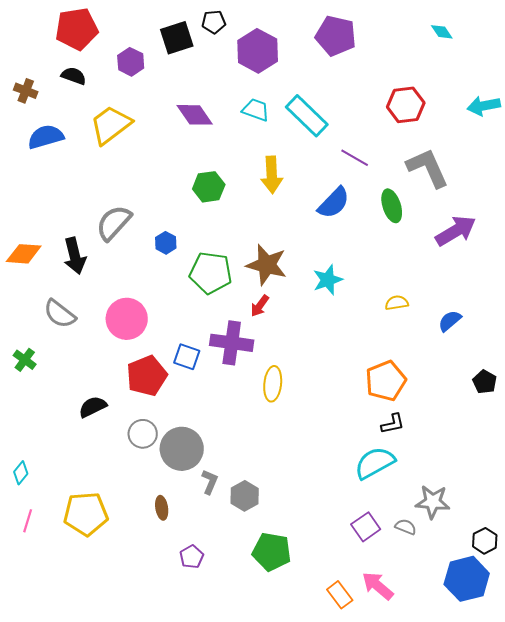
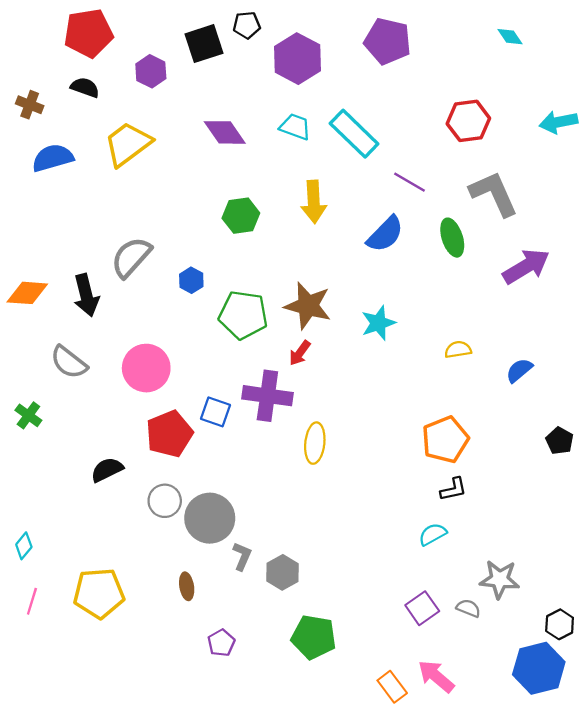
cyan semicircle: (375, 463) -> (433, 534), size x0.6

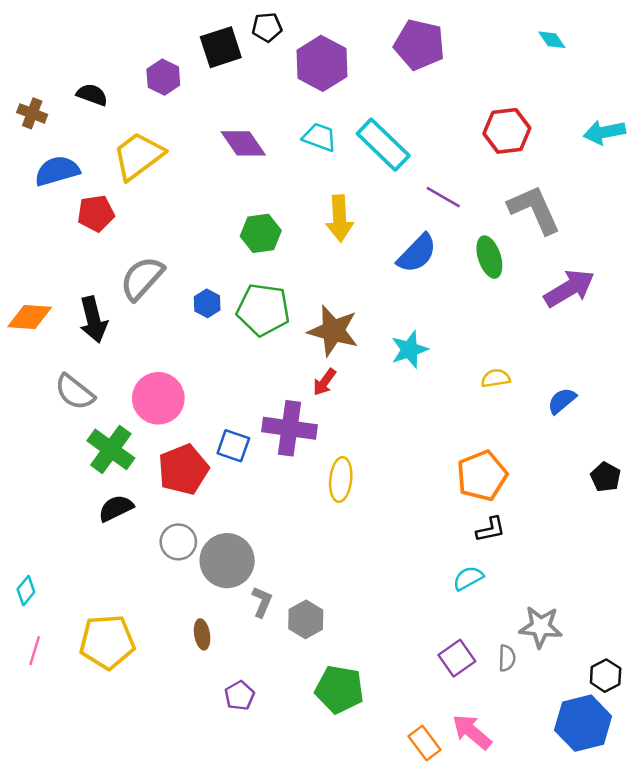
red pentagon: (88, 33) -> (96, 213), moved, size x0.7
green pentagon: (243, 315) -> (263, 310), moved
green cross: (28, 415) -> (111, 449), moved, size x1.6
gray semicircle: (468, 608) -> (507, 658), turned 70

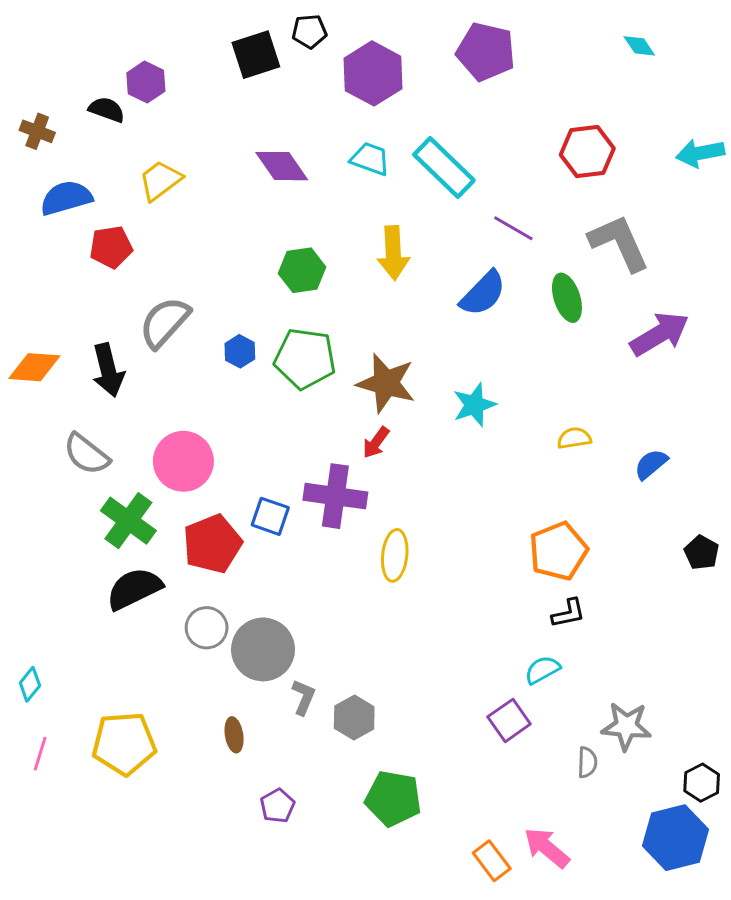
purple hexagon: (163, 77) -> (146, 82), moved
yellow trapezoid: (138, 156) -> (160, 181), size x0.7
black semicircle: (116, 508) -> (134, 589), size x1.4
purple square: (457, 658) -> (509, 720), moved

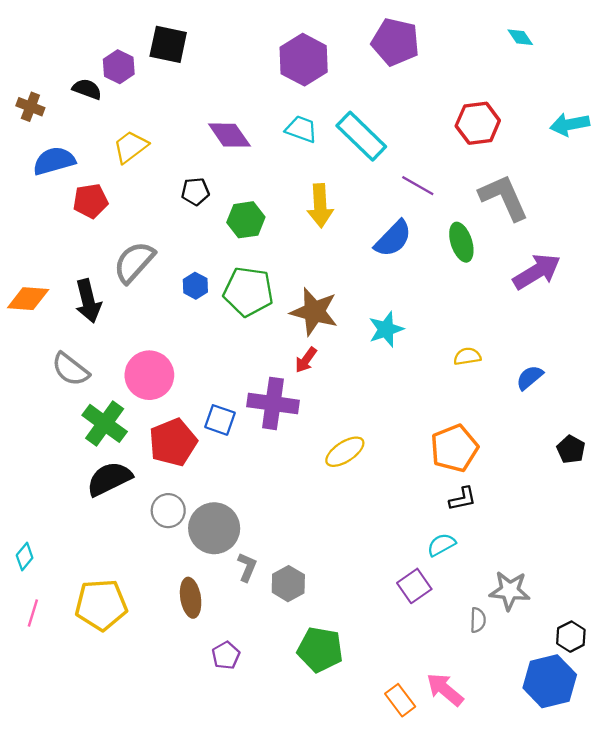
black pentagon: (309, 31) -> (195, 192), moved
black square: (256, 55) -> (168, 44), moved, turned 30
yellow ellipse: (395, 555) -> (345, 452), moved, turned 51
brown ellipse: (234, 735) -> (191, 598), size x1.4

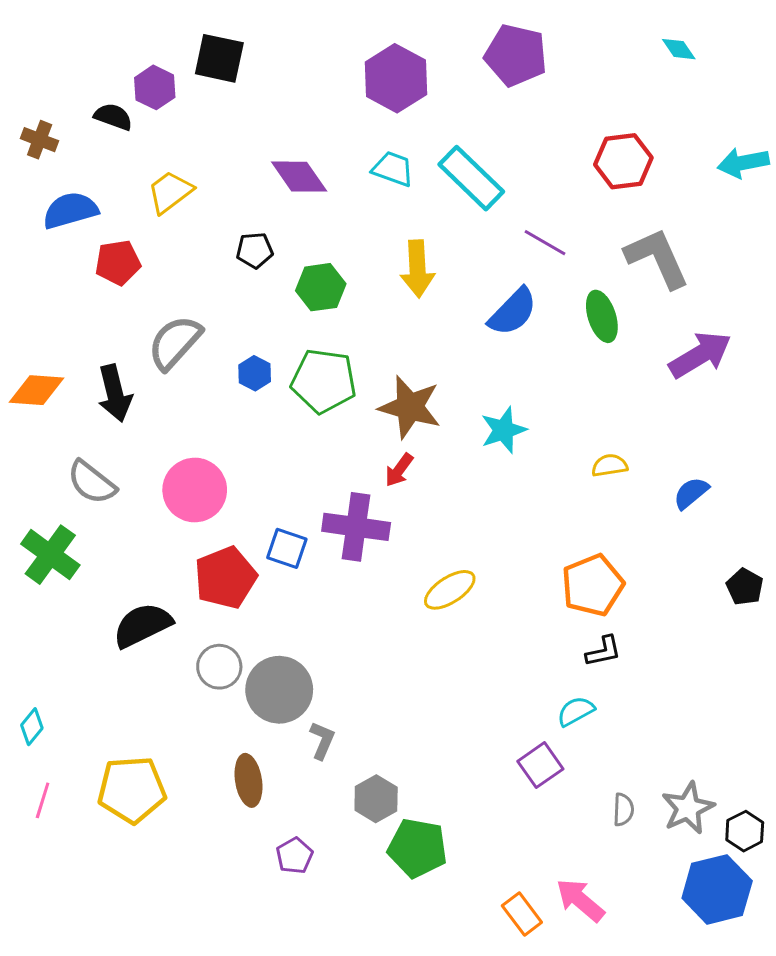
green cross: (105, 423) -> (50, 555), moved
gray hexagon: (288, 584) -> (376, 799), moved
gray star: (510, 591) -> (688, 808), moved, turned -30

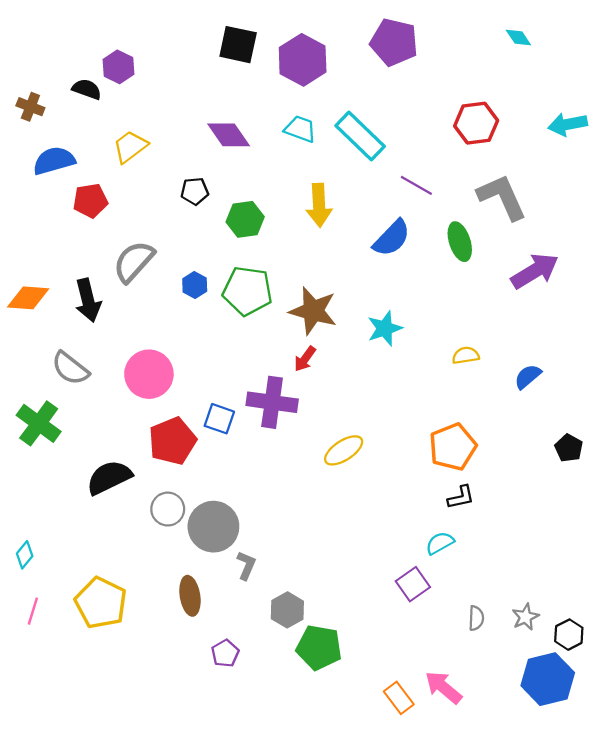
black square: (219, 58) -> (238, 45), moved
yellow pentagon: (132, 790) -> (101, 603), turned 30
gray star: (688, 808) -> (525, 617), size x0.7

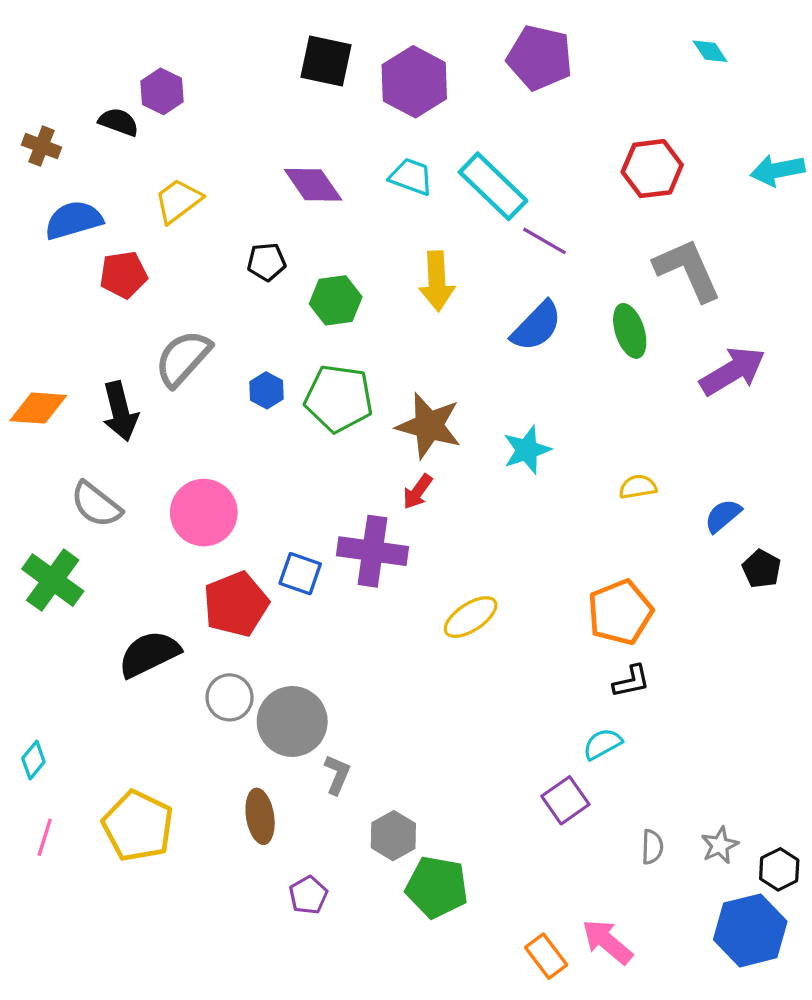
purple line: (416, 185) -> (545, 241), moved
black pentagon: (569, 448) -> (762, 569), moved

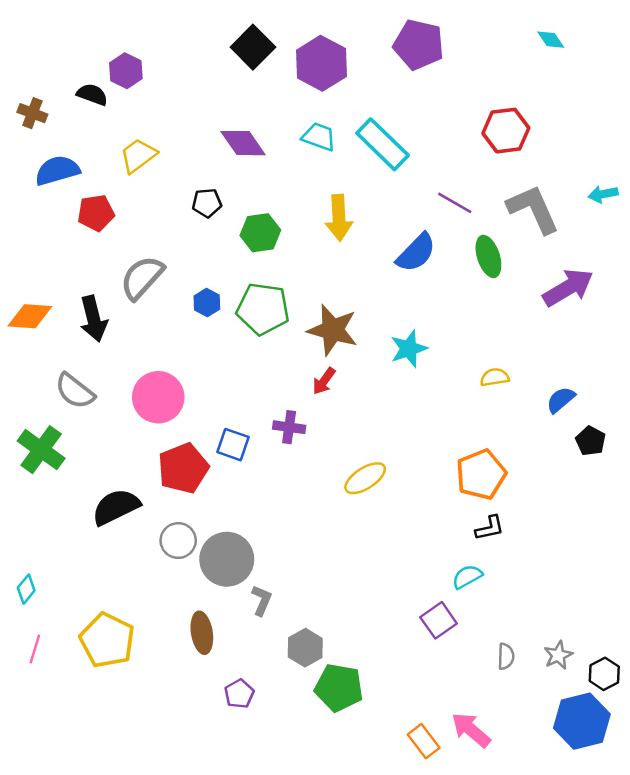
black square: (326, 61) -> (253, 47), turned 33
cyan arrow: (778, 170) -> (603, 194), moved, size x0.7
purple line: (545, 241) -> (455, 203), moved
purple cross: (373, 551) -> (289, 427), size x0.6

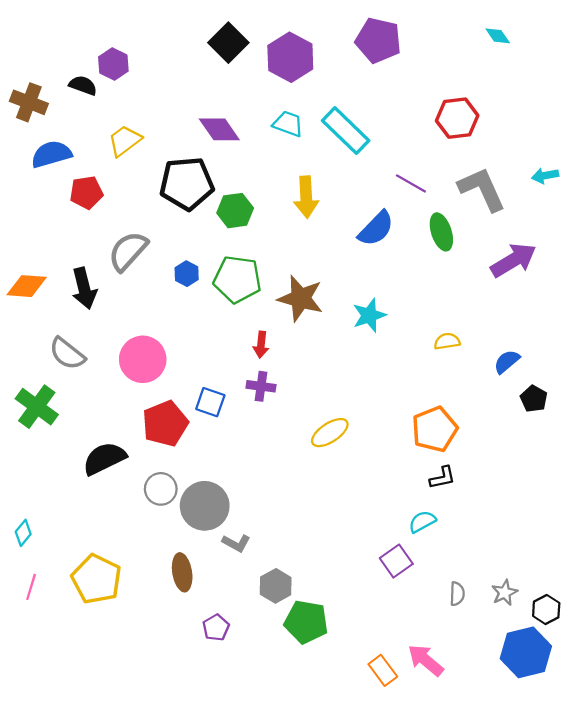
brown cross: (32, 113) -> (29, 102), size x1.4
black pentagon: (207, 203) -> (187, 183), size x2.0
red arrow: (324, 381) -> (261, 345), moved, turned -30
gray L-shape: (262, 600) -> (236, 543), turned 96

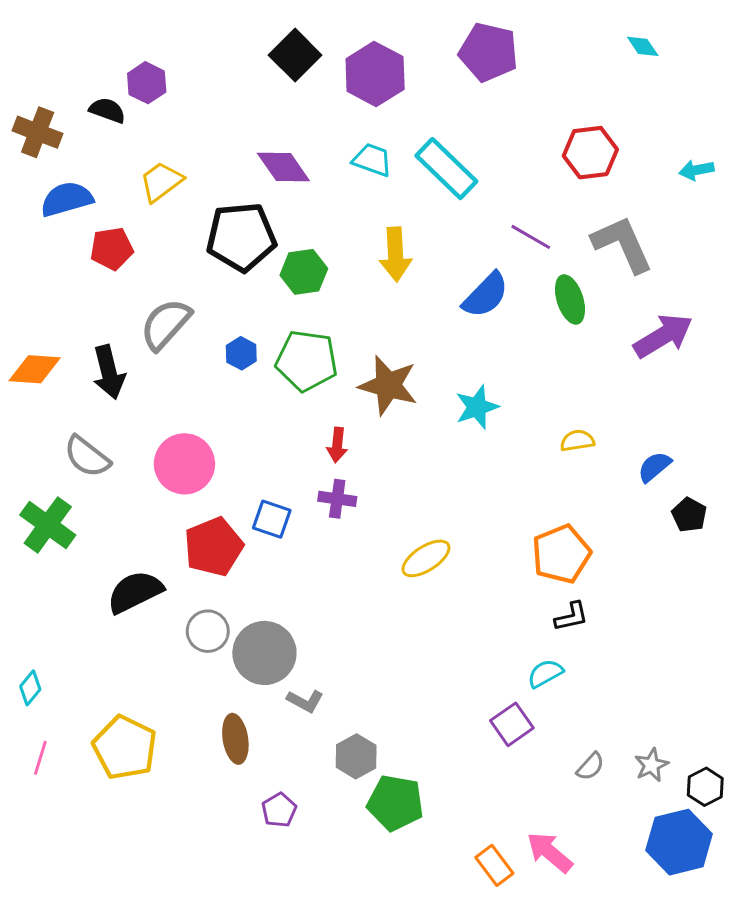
cyan arrow: (545, 176) -> (697, 170), moved
gray semicircle: (457, 594) -> (590, 766), turned 40

